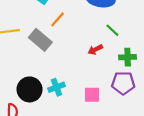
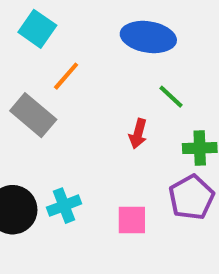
red arrow: (95, 50) -> (138, 134), turned -48
purple pentagon: (123, 83) -> (191, 197), turned -30

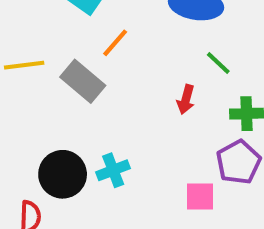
pink square: (132, 220) -> (200, 197), moved

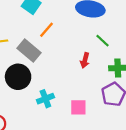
black circle: (63, 174) -> (18, 77), moved
pink square: (200, 197) -> (78, 107), moved

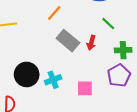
gray rectangle: (29, 50) -> (68, 41), moved
black circle: (18, 77) -> (27, 74), moved

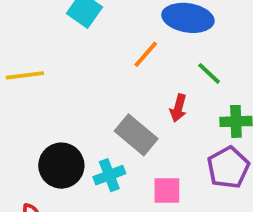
orange line: (54, 13) -> (146, 54), moved
gray rectangle: (68, 41) -> (136, 135), moved

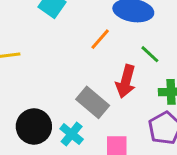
red arrow: (178, 108) -> (126, 81), size x1.5
cyan cross: (109, 175) -> (72, 134), turned -30

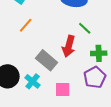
orange line: (100, 39) -> (26, 25), moved

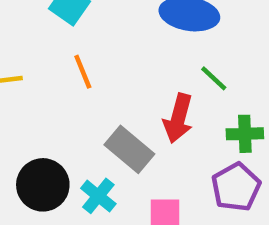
orange line: (26, 25) -> (83, 72), turned -63

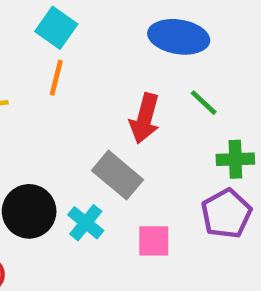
orange line: (83, 72) -> (56, 78), moved, turned 36
red arrow: (178, 118) -> (145, 118), moved

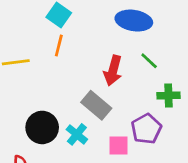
purple pentagon: (226, 214) -> (146, 129), moved

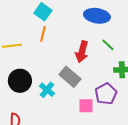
black circle: (42, 127) -> (20, 81), moved
cyan cross: (77, 134) -> (47, 90), moved

